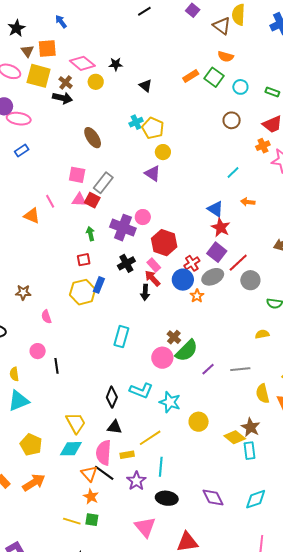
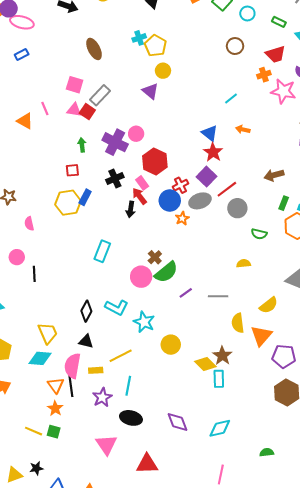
black line: (104, 473) -> (71, 386), turned 40

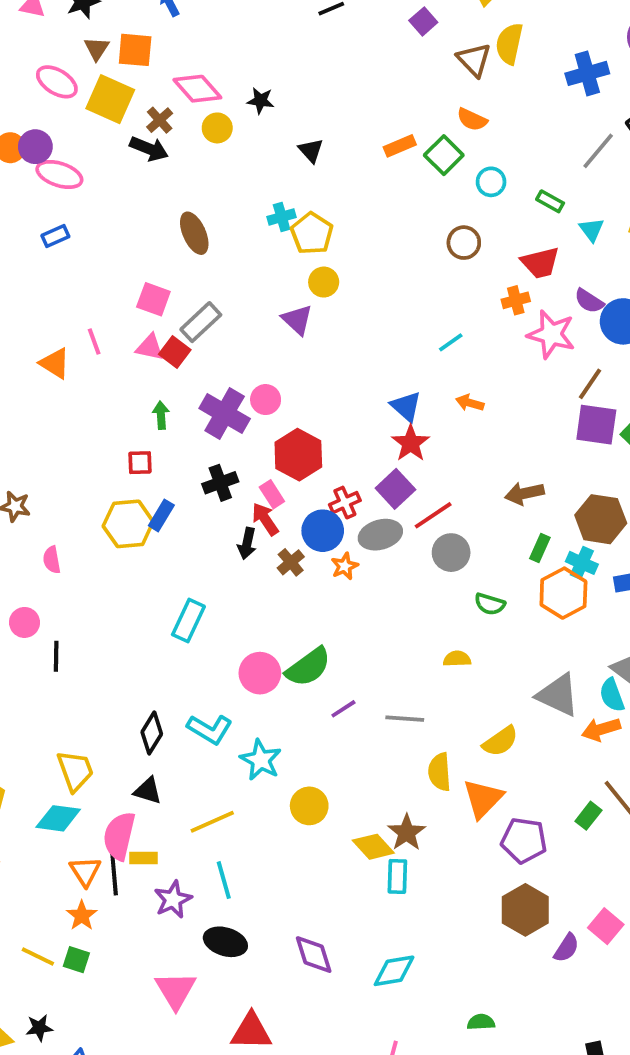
brown cross: (155, 257) -> (291, 562), moved
yellow rectangle: (96, 370) -> (144, 858), moved
cyan line: (128, 386) -> (224, 880), turned -30

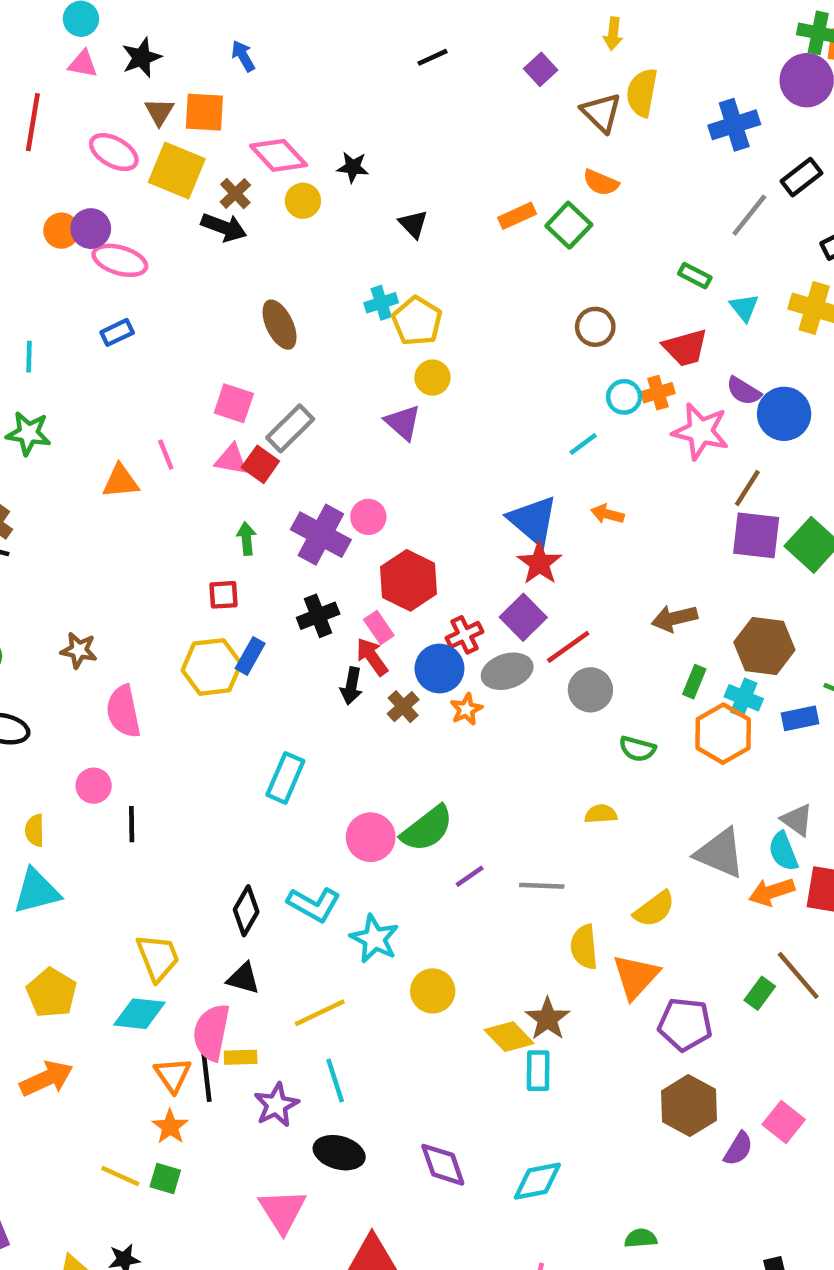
cyan circle: (491, 182) -> (624, 397), moved
orange triangle: (55, 363) -> (121, 481), turned -36
blue triangle: (406, 406) -> (533, 520), size x1.4
pink semicircle: (52, 560) -> (123, 711), size x1.6

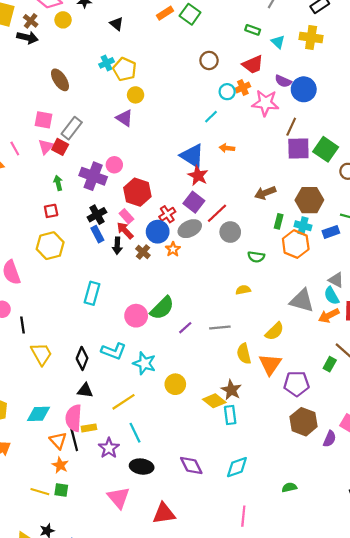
pink triangle: (231, 460) -> (46, 147), turned -49
blue rectangle: (250, 656) -> (97, 234), moved, turned -49
yellow trapezoid: (158, 957) -> (41, 354), moved

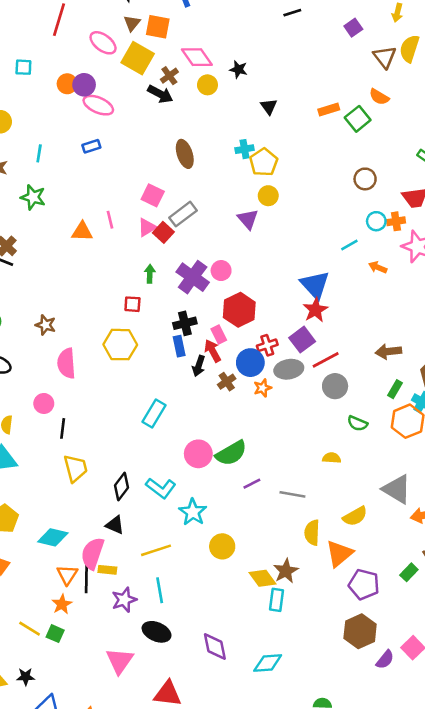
orange arrow: (227, 148) -> (378, 267), moved

